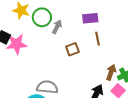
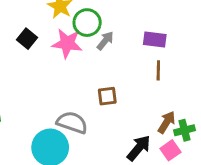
pink star: (17, 44) -> (67, 43), moved
brown square: (72, 49) -> (107, 96), moved

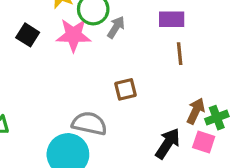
pink square: (170, 150) -> (204, 142), turned -30

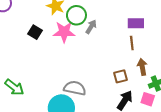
purple rectangle: (172, 19) -> (136, 23), moved
brown square: (125, 89) -> (120, 76), moved
brown arrow: (196, 111) -> (142, 67), moved, turned -35

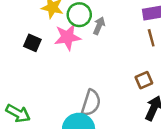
gray semicircle: (75, 88) -> (91, 103), turned 105

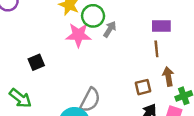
black square: (32, 43) -> (36, 62), moved, turned 35

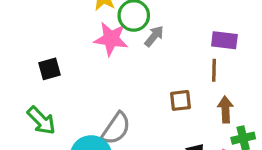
brown square: (143, 87) -> (180, 100), moved
green arrow: (20, 98) -> (41, 120), moved

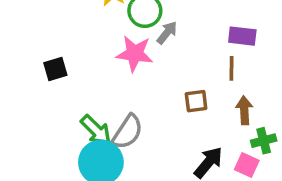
pink star: (111, 39) -> (135, 54), moved
green arrow: (41, 120) -> (96, 130), moved

